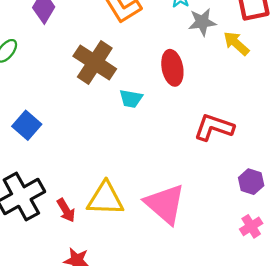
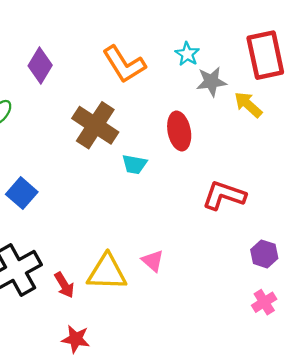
pink triangle: (165, 204) -> (153, 261), moved, size x0.5

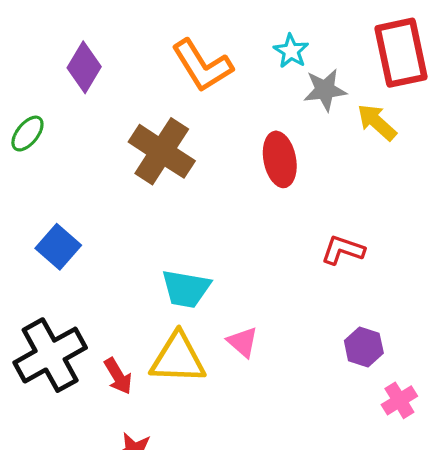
cyan trapezoid: (134, 164) -> (186, 289), moved, size x1.4
red L-shape: (224, 195) -> (343, 250), size x0.7
purple hexagon: (264, 254) -> (364, 347), moved

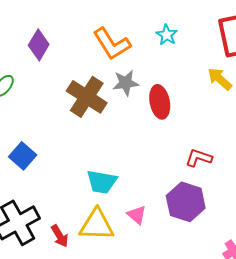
gray star: (325, 90) -> (126, 83), moved
purple hexagon: (364, 347) -> (186, 202), moved, size x1.6

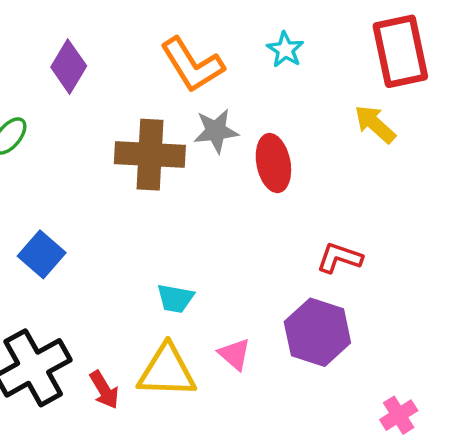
brown cross: (87, 97) -> (150, 155), turned -30
cyan trapezoid: (102, 182) -> (175, 298), size x0.7

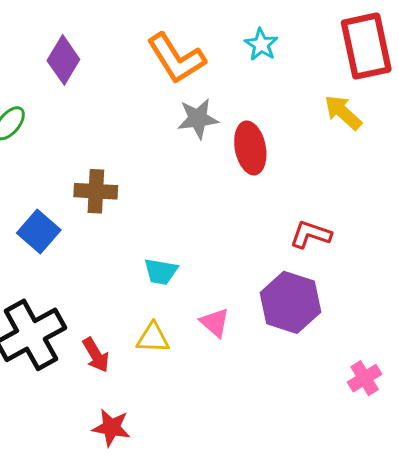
brown cross: (150, 155) -> (96, 191), moved, size x0.7
yellow triangle: (167, 371) -> (153, 338), size x0.6

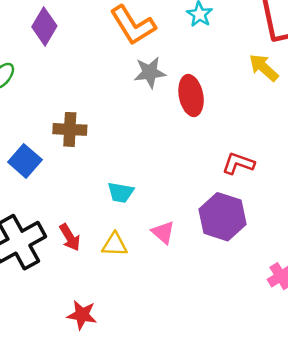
red arrow: (96, 355) -> (70, 237), moved

